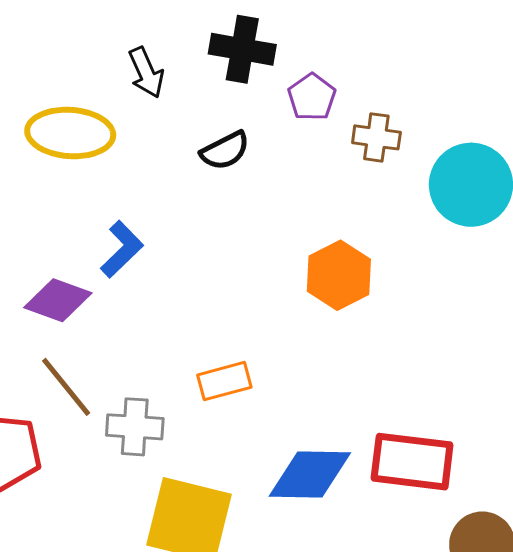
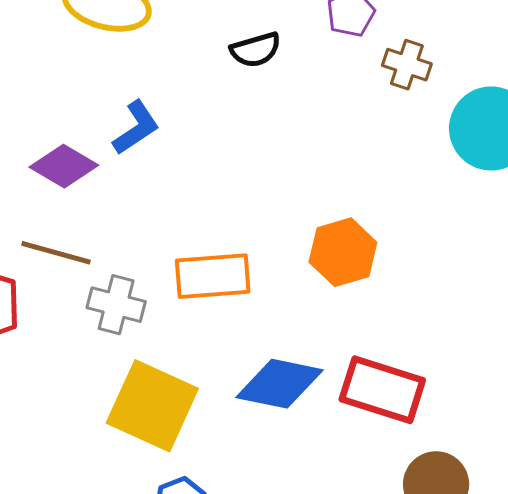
orange hexagon: (339, 275) -> (343, 252), moved
orange rectangle: (224, 381) -> (213, 276), size x1.4
brown line: (66, 387) -> (56, 253), turned -46

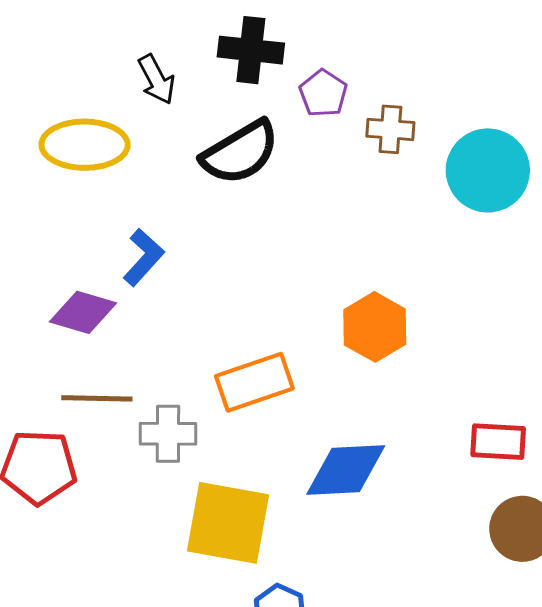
black semicircle: (256, 50) -> (240, 152), size x1.6
red rectangle: (382, 390) -> (498, 442), moved, size x0.7

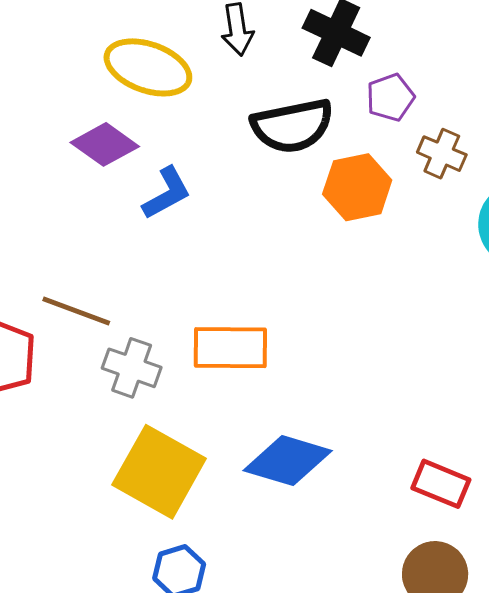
purple diamond: (83, 312) -> (105, 144), moved
orange hexagon: (375, 327) -> (357, 187), moved

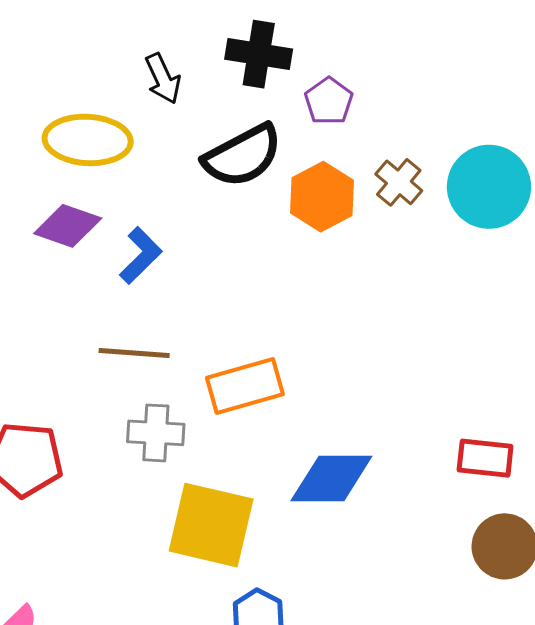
brown cross: (442, 154) -> (399, 182), moved, turned 33
brown line: (76, 311) -> (134, 353), moved

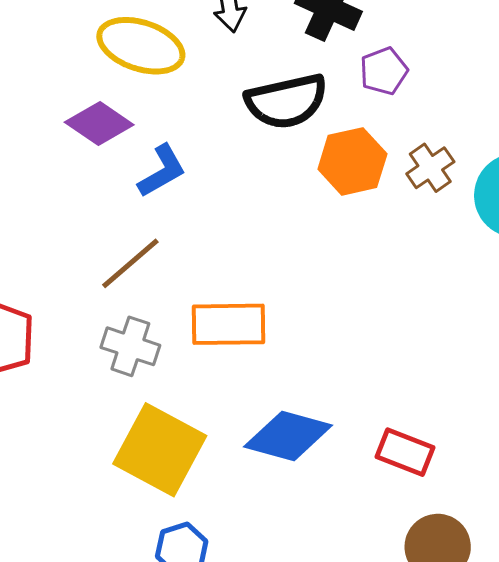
brown line: (134, 353) -> (130, 263), turned -60
red rectangle: (485, 458) -> (405, 452), moved

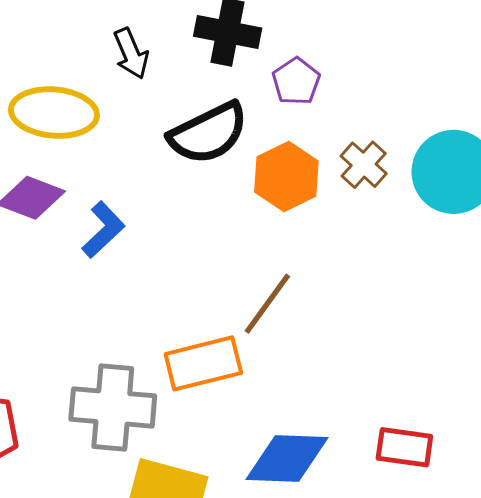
brown line: (130, 263) -> (267, 304), moved
gray cross: (130, 346) -> (113, 408), size x1.5

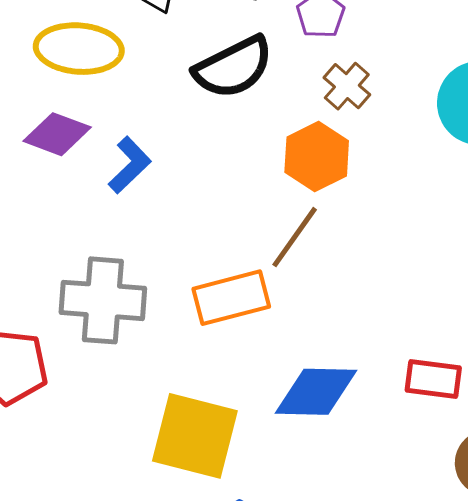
brown cross: (364, 165) -> (347, 86), moved
orange hexagon: (286, 177) -> (317, 156), moved
gray cross: (113, 408) -> (103, 300), moved

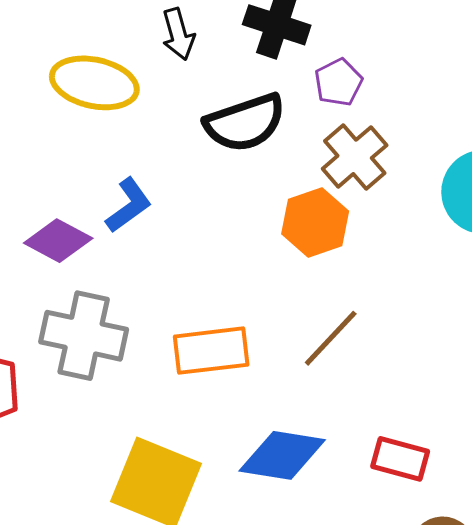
brown cross: (347, 86) -> (355, 157), size x1.4
purple diamond: (57, 134) -> (58, 241), moved
brown line: (295, 237) -> (331, 338), moved

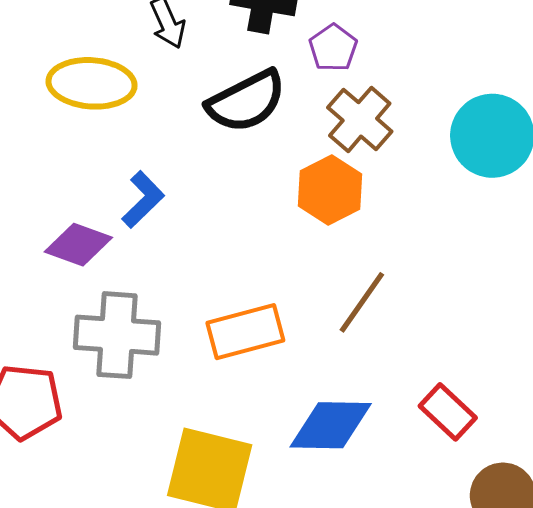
red rectangle: (400, 459) -> (448, 412), turned 36

